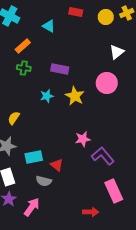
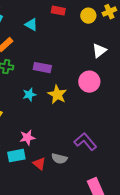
pink star: (83, 139) -> (27, 138), moved
purple L-shape: (103, 156) -> (85, 142), moved
gray semicircle: (44, 181) -> (59, 159), moved

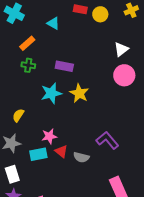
yellow circle: (88, 16) -> (100, 14), moved
pink circle: (89, 82) -> (124, 75), moved
cyan star: (29, 95) -> (51, 93), size x1.5
red triangle: (39, 164) -> (61, 151), moved

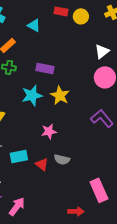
pink star: (49, 136) -> (49, 131), moved
purple L-shape: (107, 140) -> (102, 118), moved
red triangle: (61, 151) -> (42, 164), moved

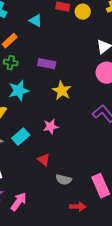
cyan star: (32, 95) -> (19, 91), moved
cyan rectangle: (19, 156) -> (21, 137), moved, turned -30
gray semicircle: (62, 159) -> (64, 180), moved

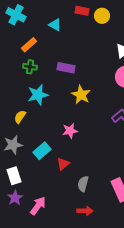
cyan rectangle: (21, 137) -> (42, 151), moved
red triangle: (44, 160) -> (63, 164), turned 40
gray semicircle: (64, 180) -> (83, 184), turned 91
red arrow: (78, 207) -> (85, 211), moved

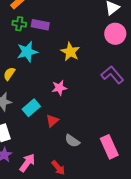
purple rectangle: (66, 68) -> (40, 25), moved
gray semicircle: (83, 184) -> (72, 141), turned -70
red arrow: (85, 211) -> (58, 168), moved, turned 49

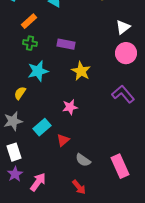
purple rectangle: (40, 25) -> (66, 44), moved
red arrow: (58, 168) -> (79, 187), moved

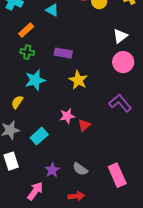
red triangle: (63, 140) -> (84, 125), moved
purple star: (15, 174) -> (52, 170), moved
red arrow: (79, 187) -> (76, 196), turned -56

